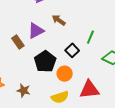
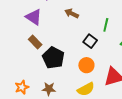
purple triangle: (36, 31) -> (34, 17), moved, turned -48
black pentagon: (45, 61) -> (53, 58), moved

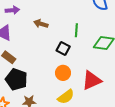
black pentagon: (53, 58) -> (16, 79), moved

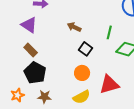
brown arrow: (41, 24) -> (74, 27), moved
green line: (76, 30) -> (109, 32), moved

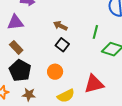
purple triangle: (29, 25) -> (15, 22), turned -42
black square: (86, 49) -> (62, 45), moved
orange circle: (82, 73) -> (55, 72), moved

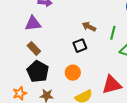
brown arrow: (60, 26) -> (89, 27), moved
black square: (62, 45) -> (80, 46), turned 32

